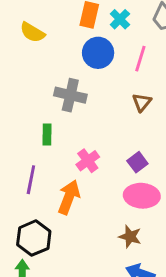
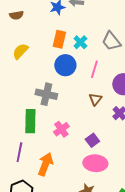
yellow semicircle: (32, 32) -> (20, 51), turned 102
green rectangle: (47, 134) -> (30, 121), size x1.6
pink cross: (88, 161) -> (61, 129), moved

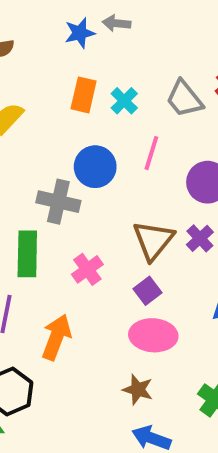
blue circle: (65, 65) -> (95, 167), moved
brown triangle: (95, 99) -> (153, 240), moved, size x1.6

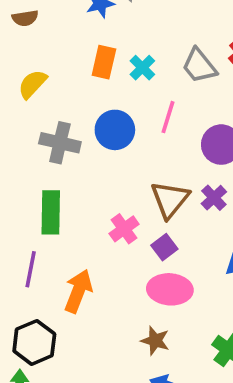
gray cross: (58, 202) -> (60, 143), moved
pink cross: (87, 269) -> (124, 229), moved

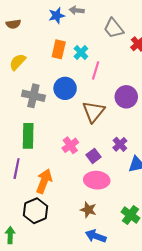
gray trapezoid: (199, 66) -> (114, 28), moved
pink line: (168, 117) -> (96, 70), moved
purple cross: (214, 198) -> (120, 144), moved
brown triangle: (170, 200) -> (94, 112), moved
black hexagon: (34, 342) -> (36, 211), moved

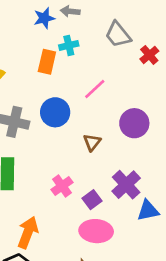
cyan cross: (81, 52) -> (69, 45), moved, turned 32
pink line: (96, 70) -> (95, 89), turned 30
brown triangle: (94, 112) -> (92, 142), size x0.6
purple cross: (120, 144) -> (126, 185), size x1.5

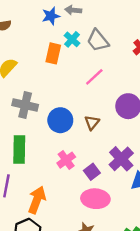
gray trapezoid: (118, 34) -> (98, 41), moved
cyan cross: (69, 45) -> (72, 39), turned -35
blue circle: (55, 112) -> (60, 120), moved

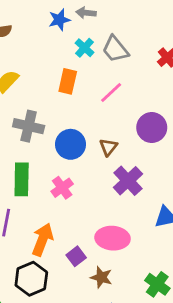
orange rectangle: (53, 53) -> (68, 81), moved
purple cross: (121, 159) -> (128, 181), moved
pink cross: (66, 160) -> (62, 188), moved
purple square: (92, 172) -> (76, 256), moved

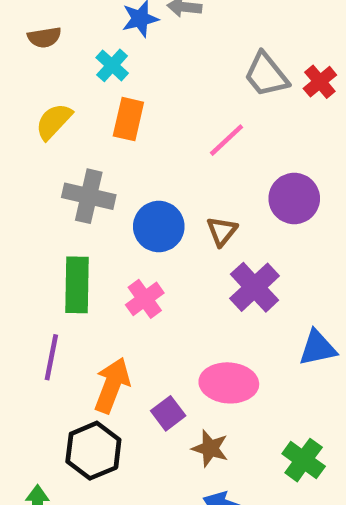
cyan cross: (85, 48) -> (112, 65), moved
gray trapezoid: (115, 49) -> (266, 75), moved
orange rectangle: (68, 81) -> (128, 119), moved

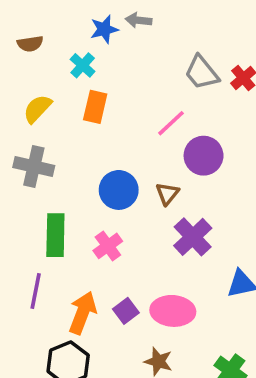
gray cross: (89, 196) -> (34, 166), moved
purple circle: (294, 198) -> (204, 156), moved
purple square: (168, 413) -> (126, 311), moved

